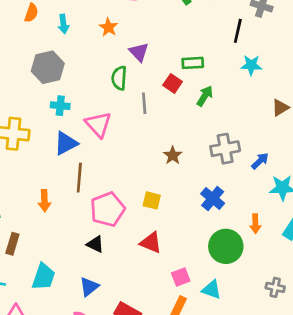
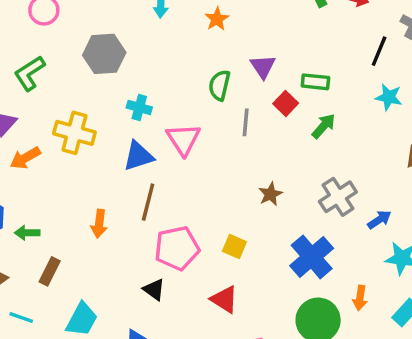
purple triangle: (139, 52) -> (263, 67), moved
gray hexagon: (48, 67) -> (104, 54), moved
gray cross: (225, 149) -> (338, 197), turned -32
blue cross: (213, 198) -> (312, 257), size x1.4

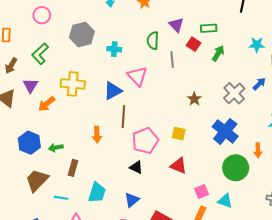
cyan star: (389, 97) -> (257, 45), moved
cyan cross: (139, 107) -> (114, 49), moved
blue arrow: (379, 220) -> (259, 84), moved

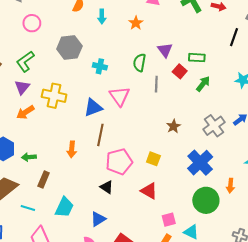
purple triangle: (30, 86) -> (22, 87), moved

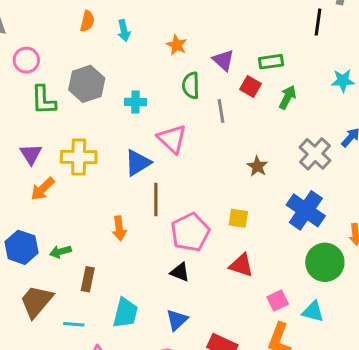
orange star: (136, 23) -> (177, 45), moved
green L-shape: (25, 61) -> (44, 100), moved, turned -45

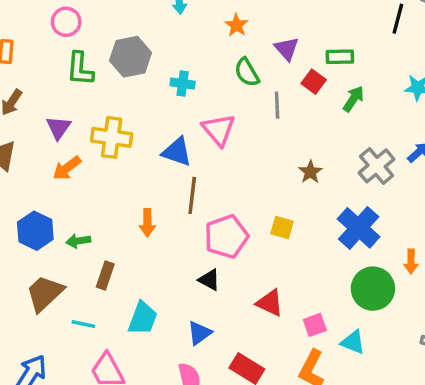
green semicircle: (191, 85) -> (247, 72), turned -36
blue triangle: (138, 163) -> (177, 152), turned 44
red triangle: (241, 265) -> (270, 303), moved

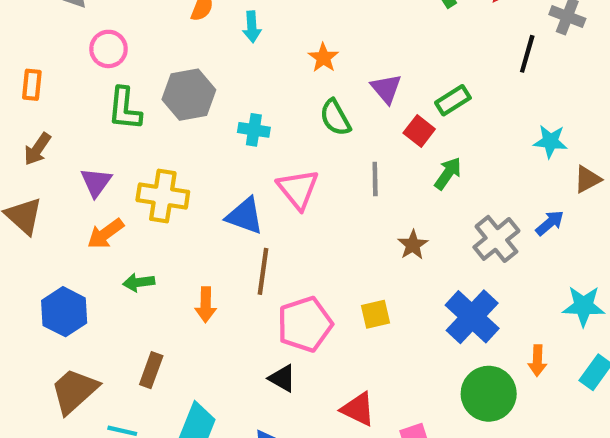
green rectangle: (340, 57) -> (453, 100), turned -32
green arrow: (353, 99) -> (448, 173), moved
gray line: (277, 105) -> (375, 179), moved
yellow square: (282, 228) -> (375, 314), turned -30
green arrow: (78, 241) -> (139, 282), moved

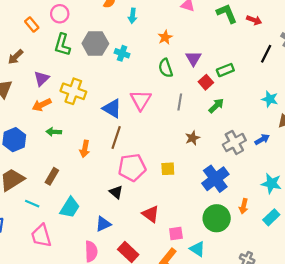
orange rectangle: (32, 85) -> (32, 25), moved, turned -56
cyan cross: (254, 130) -> (122, 53), moved

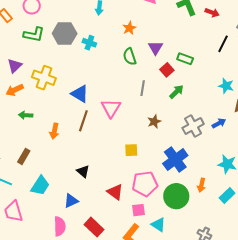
green L-shape: (62, 45) -> (34, 34), turned -95
green rectangle: (225, 70) -> (185, 59), turned 42
pink triangle: (141, 100) -> (111, 108), moved
pink pentagon: (132, 167) -> (145, 184), moved

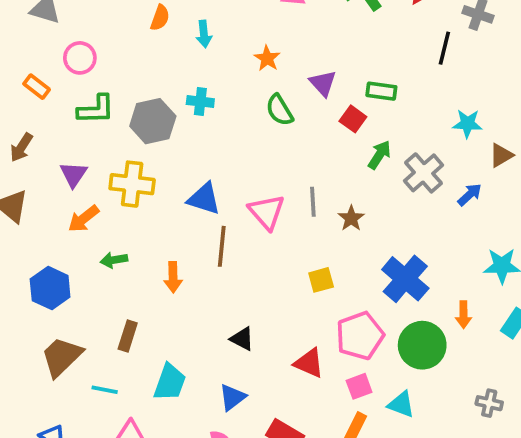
gray hexagon: (65, 34) -> (153, 121), moved
gray line: (143, 88) -> (313, 202), moved
gray cross: (193, 126) -> (423, 173), moved

